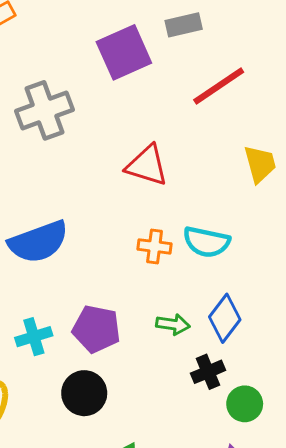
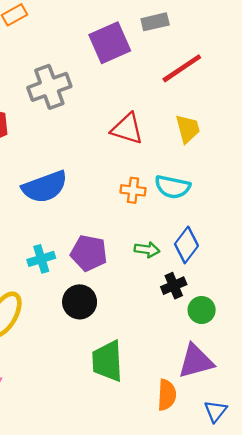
yellow trapezoid: (260, 164) -> (188, 129), moved

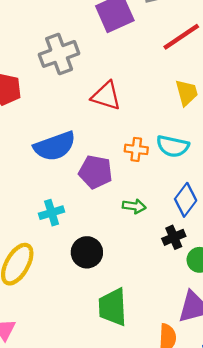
red triangle: (127, 129) -> (106, 96), moved
green arrow: (147, 250) -> (134, 206), moved
purple pentagon: (89, 253) -> (95, 172), moved

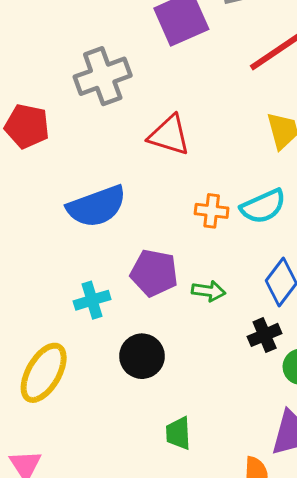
cyan semicircle: (173, 146) -> (263, 206), turned -36
purple pentagon: (95, 172) -> (154, 273), moved
green trapezoid: (113, 307) -> (178, 433), size x0.6

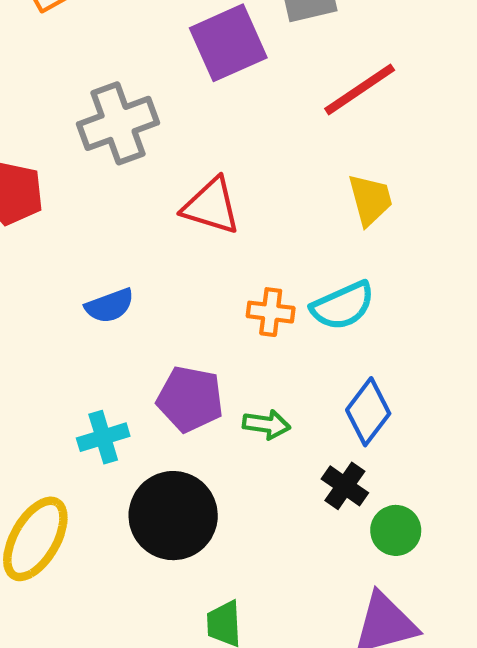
blue semicircle: (97, 206) -> (110, 306), size x0.6
black cross: (265, 335) -> (345, 486), turned -32
black circle: (142, 356) -> (173, 516), size x1.4

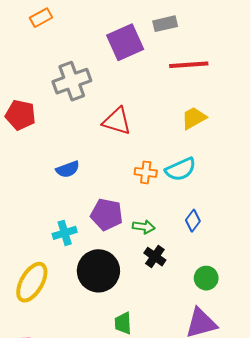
red line: (360, 89) -> (189, 65), turned 30
yellow trapezoid: (370, 200) -> (194, 118), turned -104
blue diamond: (368, 412) -> (193, 221), size x0.7
black cross: (345, 486) -> (155, 257), moved

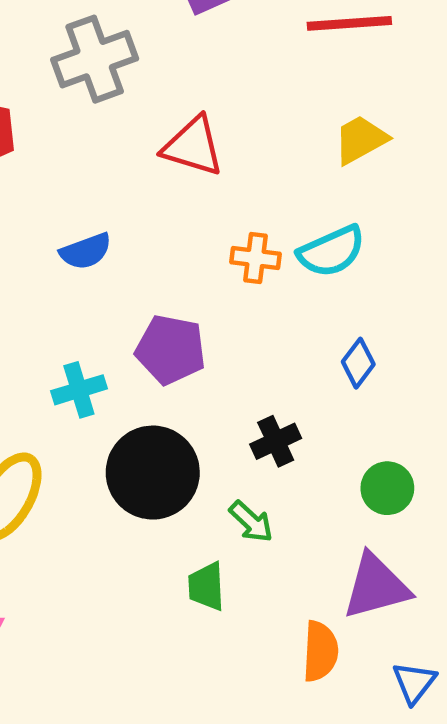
green arrow: (144, 227) -> (251, 522), moved, turned 35
black cross: (155, 257) -> (276, 441), turned 30

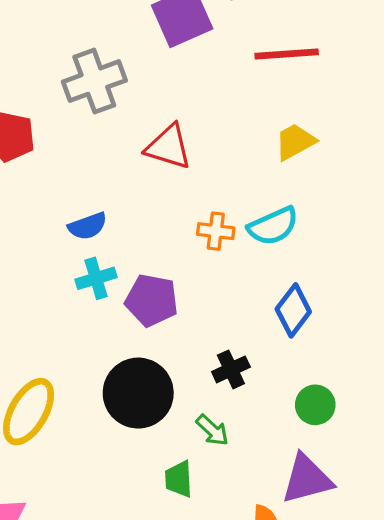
blue diamond: (358, 363) -> (293, 310), size x1.4
cyan cross: (79, 390) -> (96, 278), moved

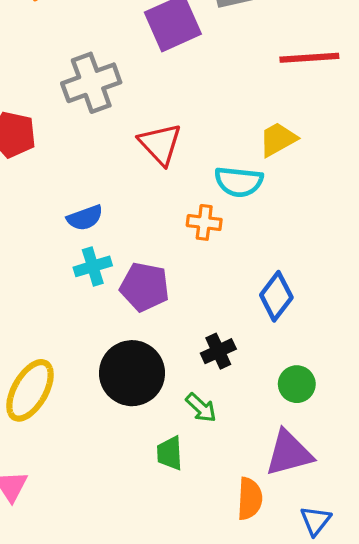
red line: (287, 54) -> (309, 58), moved
red triangle: (169, 147) -> (160, 144), turned 30
cyan semicircle: (273, 226) -> (239, 182), moved, turned 30

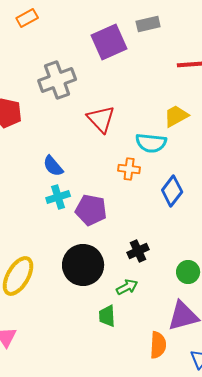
blue semicircle: (85, 218) -> (53, 166), turned 70
blue diamond: (276, 296) -> (172, 191), moved
green arrow: (201, 408) -> (127, 287), turned -70

